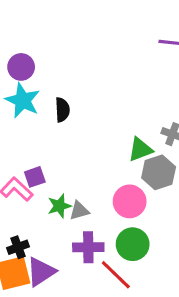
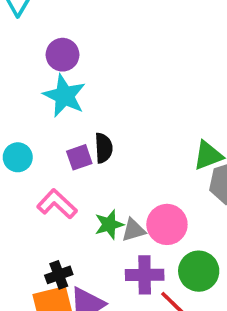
black semicircle: (62, 110) -> (104, 148), moved
purple square: (35, 177) -> (79, 157), moved
pink circle: (130, 201) -> (167, 224), moved

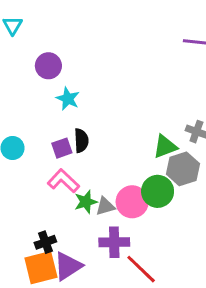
cyan star: (64, 96) -> (68, 99), moved, size x0.7
pink L-shape: (57, 204) -> (63, 181), moved
green circle: (199, 271) -> (158, 191), moved

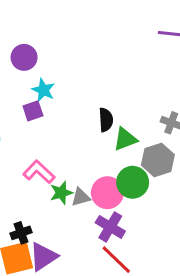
black semicircle: (81, 141) -> (106, 120), moved
green triangle: (165, 147) -> (125, 139), moved
purple square: (62, 148) -> (33, 111), moved
purple cross: (114, 242) -> (110, 227), moved, turned 32

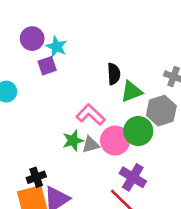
purple circle: (24, 57) -> (32, 39), moved
pink L-shape: (39, 172) -> (91, 115), moved
purple cross: (110, 227) -> (133, 177), moved

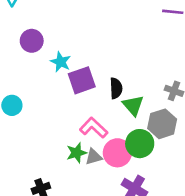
purple circle: (32, 39) -> (32, 41), moved
purple square: (47, 66) -> (82, 80), moved, size x1.5
green triangle: (131, 92) -> (133, 105), turned -50

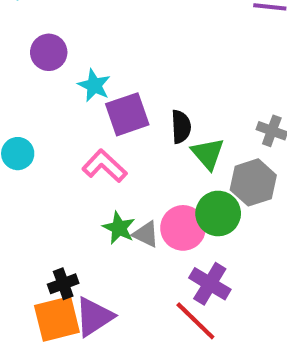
pink L-shape: (94, 128) -> (104, 166), moved
green star: (76, 153) -> (119, 228), turned -30
gray triangle: (94, 157) -> (146, 234), turned 42

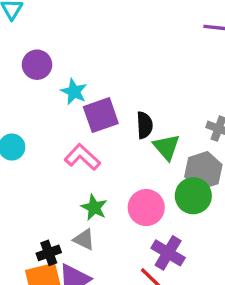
green circle: (218, 213) -> (193, 196), moved
gray triangle: (146, 234) -> (84, 239), moved

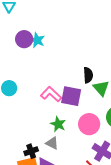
cyan star: (74, 92) -> (37, 40), moved
purple square: (101, 115) -> (71, 96), moved, turned 30

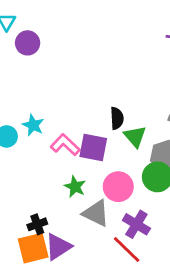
purple circle: (24, 39) -> (28, 43), moved
cyan star: (37, 40) -> (33, 125), moved
gray triangle: (52, 143) -> (96, 213), moved, size x1.5

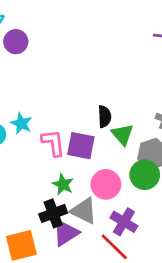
pink L-shape: (65, 145) -> (53, 143), turned 40
black cross: (37, 224) -> (53, 213), moved, size x1.4
purple triangle: (58, 247) -> (66, 233), moved

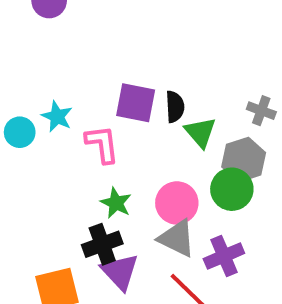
purple square: (81, 146) -> (136, 103), moved
gray triangle: (84, 211) -> (177, 238), moved
purple cross: (124, 222) -> (224, 256), moved, turned 36
purple triangle: (66, 233) -> (120, 272), turned -40

